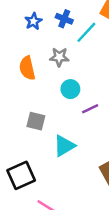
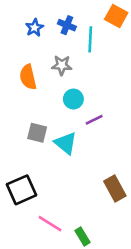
cyan line: (86, 32) -> (90, 39), turned -40
cyan triangle: (64, 146) -> (66, 143), moved, turned -50

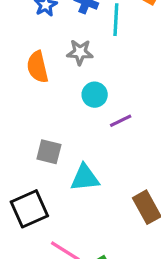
gray square: (37, 133) -> (49, 152), moved
cyan triangle: (66, 143) -> (85, 178), moved, turned -45

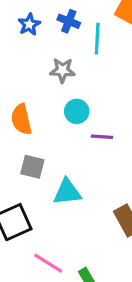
orange semicircle: (38, 67) -> (21, 119), moved
purple line: (121, 121) -> (102, 137), turned 30

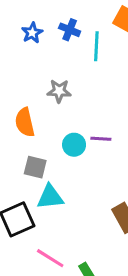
gray star: (62, 70) -> (59, 91), moved
cyan circle: (77, 111) -> (74, 145), moved
cyan triangle: (67, 192) -> (50, 197), moved

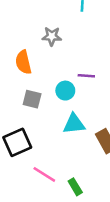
cyan circle: (74, 145) -> (65, 91), moved
cyan triangle: (50, 197) -> (74, 124), moved

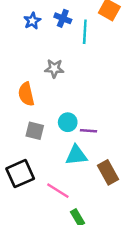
purple line: (86, 76) -> (88, 131), moved
pink line: (44, 174) -> (58, 191), moved

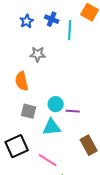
gray star: (54, 68) -> (38, 54), moved
cyan triangle: (76, 155) -> (52, 127), moved

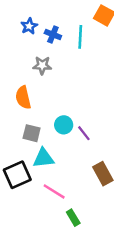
blue cross: (52, 19) -> (53, 34), moved
purple line: (73, 111) -> (84, 133), turned 48
cyan triangle: (52, 127) -> (43, 158), moved

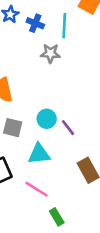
gray star: (42, 65) -> (50, 53), moved
cyan triangle: (43, 158) -> (39, 154), moved

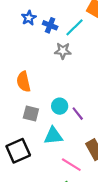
cyan line: (64, 26) -> (75, 27), turned 42
pink line: (37, 189) -> (71, 165), moved

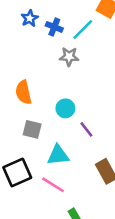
cyan circle: (60, 106) -> (65, 108), moved
pink line: (71, 165) -> (53, 185), moved

